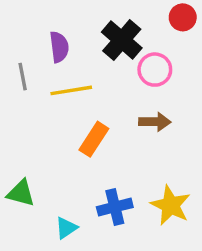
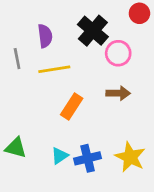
cyan triangle: (66, 228) -> (60, 156), moved

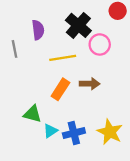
yellow line: (54, 69) -> (63, 58), moved
brown arrow: (118, 93) -> (90, 84), moved
green triangle: (16, 148) -> (32, 114), moved

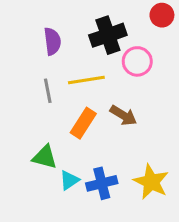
black cross: (78, 25) -> (108, 35), turned 30
gray line: (15, 49) -> (48, 91), moved
brown arrow: (90, 84) -> (123, 115), turned 30

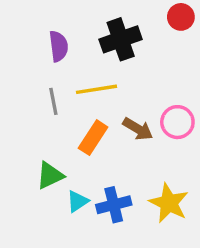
pink circle: (137, 61) -> (177, 122), moved
green triangle: (45, 157) -> (50, 175), turned -40

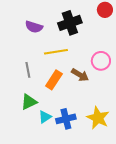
purple semicircle: (59, 46) -> (34, 27), turned 114
gray line: (53, 101) -> (28, 70), moved
pink circle: (177, 122) -> (101, 61), moved

